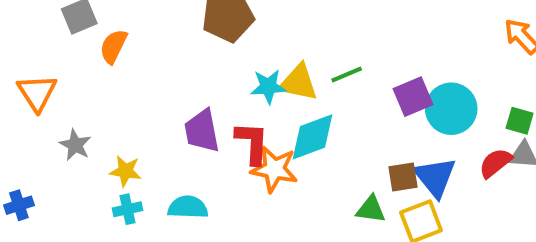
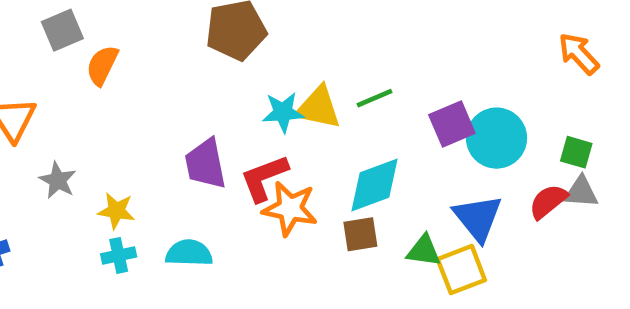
cyan diamond: (312, 137) -> (374, 185), moved
red L-shape: (252, 143) -> (264, 178), turned -114
brown square: (403, 177) -> (360, 234), moved
green triangle: (371, 209) -> (424, 251), moved

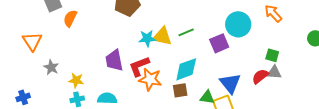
cyan circle: (497, 138) -> (238, 24), moved

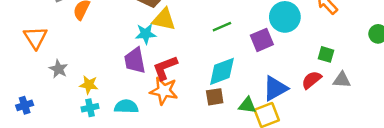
yellow triangle: (162, 36) -> (164, 19), moved
cyan star: (147, 38) -> (146, 34), moved
gray triangle: (274, 72) -> (342, 80), moved
orange star: (150, 79) -> (164, 91), moved
blue triangle: (230, 83) -> (275, 88), turned 40

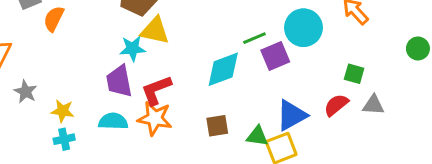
green line: (222, 27) -> (254, 38), moved
cyan diamond: (222, 71) -> (223, 69), moved
cyan semicircle: (126, 107) -> (113, 121), moved

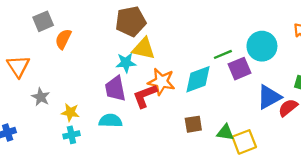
blue triangle: (292, 115) -> (269, 97), moved
orange star: (155, 118) -> (161, 82), moved

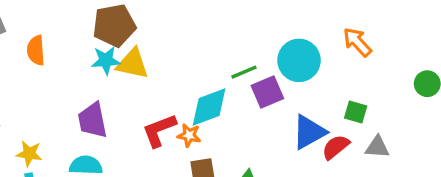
orange semicircle: (63, 39) -> (36, 50), moved, turned -30
cyan star: (126, 63) -> (106, 60), moved
orange star: (161, 82) -> (189, 135), moved, size x0.6
red L-shape: (145, 96) -> (159, 130), moved

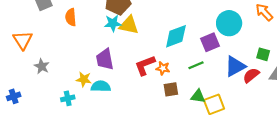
green line: (244, 72) -> (196, 65), moved
cyan diamond: (209, 107) -> (176, 36), moved
yellow star: (29, 154) -> (84, 79), moved

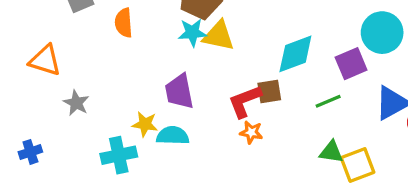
orange triangle: (23, 40) -> (45, 60), turned -40
orange star: (163, 68) -> (251, 132), moved
brown square: (171, 89) -> (269, 91), moved
cyan cross: (68, 98) -> (119, 155), size x1.5

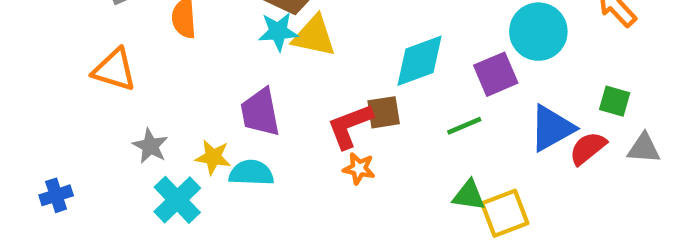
orange triangle: (45, 60) -> (114, 70), moved
gray star: (76, 103) -> (150, 146), moved
cyan cross: (119, 155) -> (177, 200), turned -32

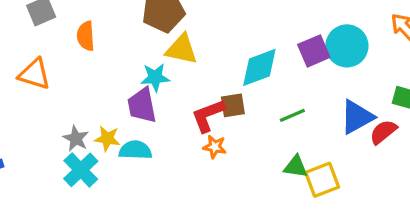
cyan star: (278, 32) -> (155, 77), moved
purple square: (496, 74) -> (314, 51), moved
gray star: (150, 146) -> (76, 139), moved

